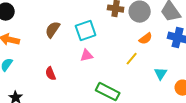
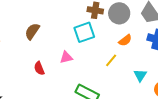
cyan square: (86, 31) -> (84, 32), moved
red semicircle: (51, 74) -> (39, 68), moved

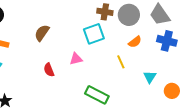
yellow line: (111, 60) -> (121, 62), turned -64

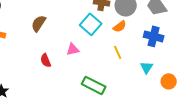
cyan square: (94, 34) -> (91, 24), turned -30
blue cross: (167, 41) -> (154, 36), moved
orange semicircle: (135, 42) -> (120, 26), moved

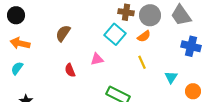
blue cross: (154, 36) -> (191, 46), moved

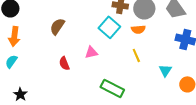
orange semicircle: (144, 36) -> (138, 29), turned 32
orange arrow: (20, 43) -> (14, 36), turned -96

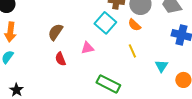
brown semicircle: (57, 26) -> (55, 32), moved
orange semicircle: (138, 29) -> (134, 25), turned 48

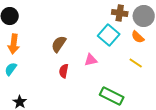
yellow line: (132, 51) -> (136, 63), turned -32
red semicircle: (60, 59) -> (64, 71), turned 32

